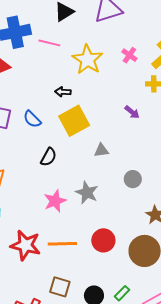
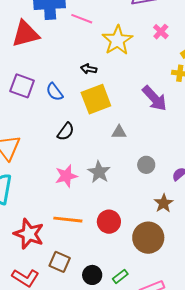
pink cross: (129, 55) -> (161, 32), moved
purple arrow: (132, 112) -> (155, 98), size x1.8
red star: (25, 245) -> (29, 234), moved

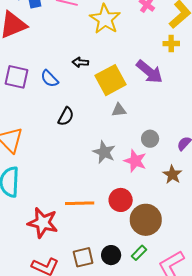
black arrow: (89, 69) -> (80, 62), moved
yellow square: (96, 99) -> (111, 80), moved
pink star: (66, 176) -> (135, 161), moved, turned -30
brown circle: (148, 238) -> (146, 220), moved
brown square: (60, 262) -> (83, 257), moved, turned -30

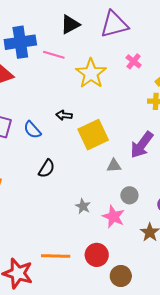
purple arrow: (149, 72) -> (142, 145), moved, turned 84
gray triangle: (119, 110) -> (114, 166), moved
gray star: (104, 152) -> (83, 206), size x0.7
brown circle: (146, 220) -> (121, 276), size x0.7

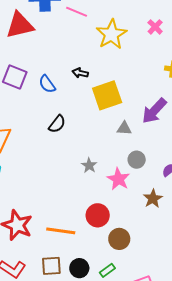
orange line: (56, 256) -> (61, 231), moved

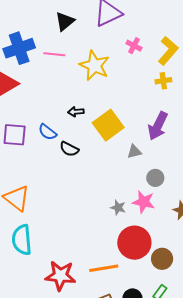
black semicircle: (57, 124) -> (69, 149), moved, turned 96
gray star: (89, 165) -> (118, 208), moved
red circle: (98, 215) -> (134, 243), size x1.4

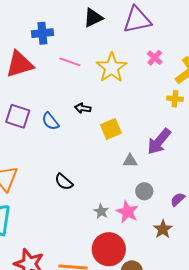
blue cross: (19, 48) -> (42, 33), size x0.7
pink line: (54, 54) -> (70, 62), moved
yellow square: (108, 125) -> (111, 129), size x0.7
black semicircle: (69, 149) -> (64, 182), moved

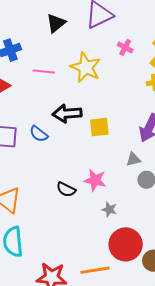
black arrow: (83, 108) -> (67, 114), size x1.8
yellow square: (111, 129) -> (99, 127), turned 30
gray triangle: (130, 161) -> (133, 159), moved
pink star: (127, 212) -> (95, 180), moved

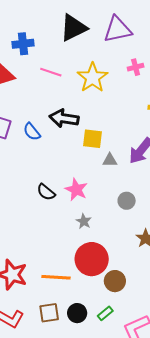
black triangle: (56, 23) -> (74, 28), size x1.4
pink cross: (125, 47) -> (136, 67), turned 35
gray triangle: (133, 159) -> (110, 160), moved

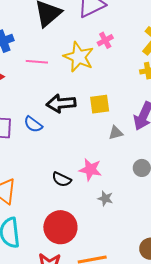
pink cross: (136, 67) -> (105, 40), moved
yellow square: (92, 139) -> (100, 104), moved
red circle: (92, 259) -> (60, 227), moved

